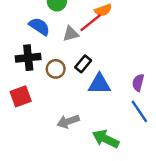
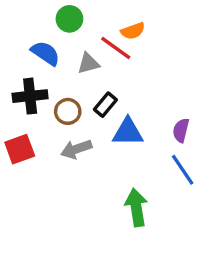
red line: (91, 23) -> (116, 48), turned 75
gray arrow: (68, 121) -> (76, 149), moved
green arrow: (106, 139) -> (136, 207), turned 55

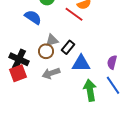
gray triangle: (88, 63) -> (52, 40), moved
black cross: (30, 96) -> (19, 59), moved, turned 30
green arrow: (136, 207) -> (90, 90), moved

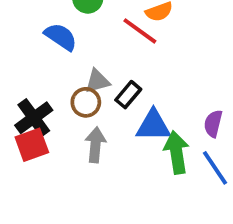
black cross: (19, 59) -> (34, 118), turned 30
gray arrow: (51, 73) -> (95, 145), turned 114
green arrow: (90, 90) -> (176, 152), moved

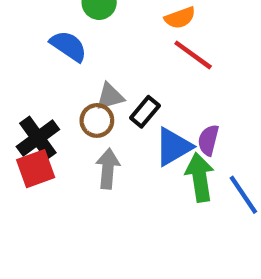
red line: (140, 31) -> (193, 55), moved
purple semicircle: (213, 124) -> (208, 140), moved
blue triangle: (153, 125) -> (173, 147), turned -30

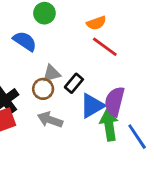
purple semicircle: (208, 140) -> (115, 102), size x1.5
gray arrow: (108, 169) -> (50, 120), turned -75

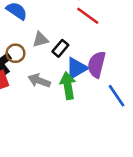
brown circle: (43, 89) -> (15, 53), moved
green arrow: (109, 125) -> (68, 86), moved

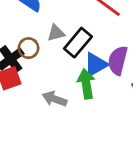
black rectangle: (60, 48) -> (78, 43), size x1.5
gray arrow: (39, 81) -> (55, 99), moved

